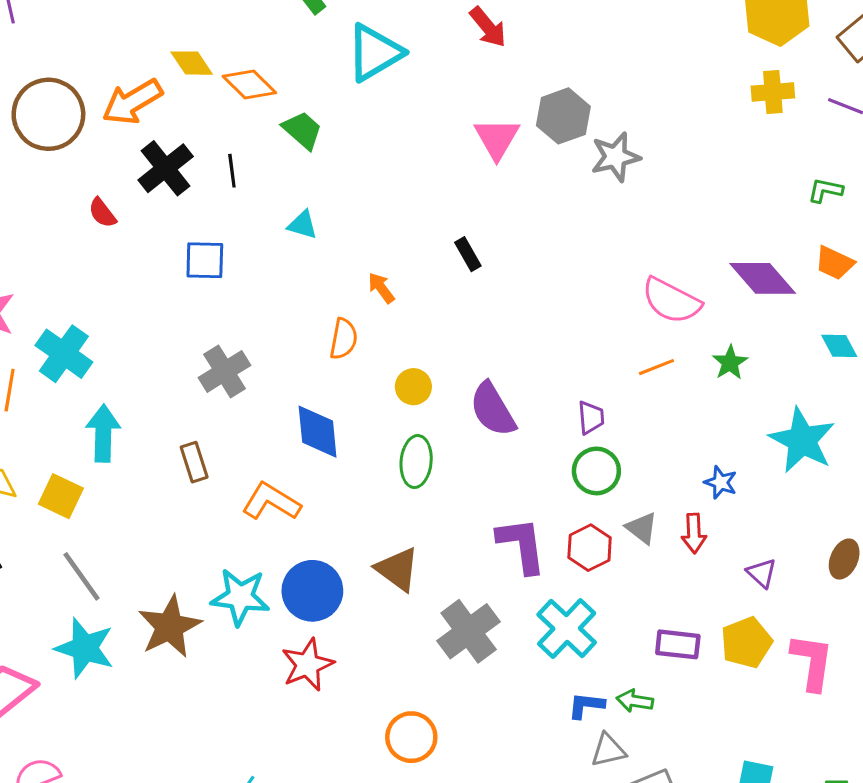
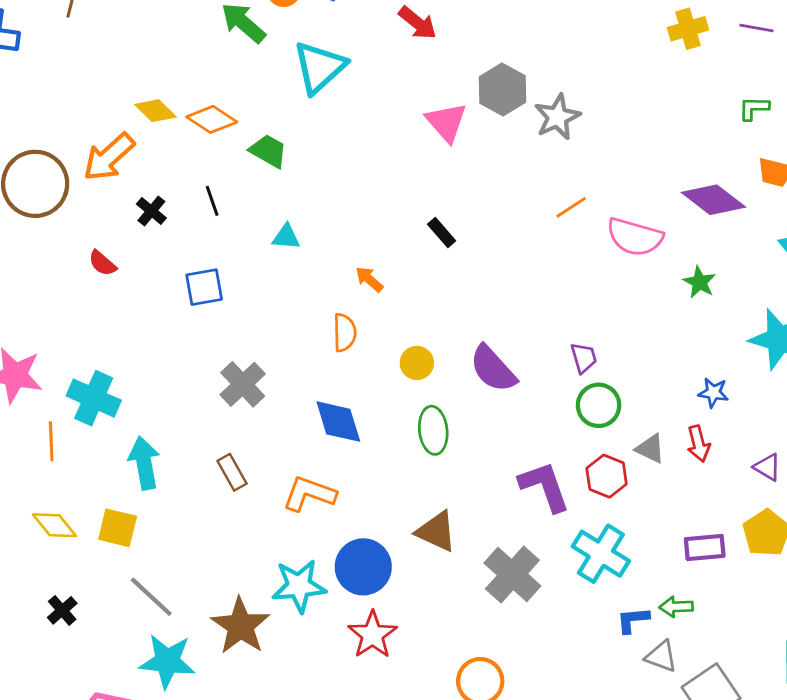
black cross: (166, 168) -> (151, 211), size x0.6
orange line: (656, 367) -> (571, 207), moved
gray triangle: (608, 750) -> (661, 656), turned 44

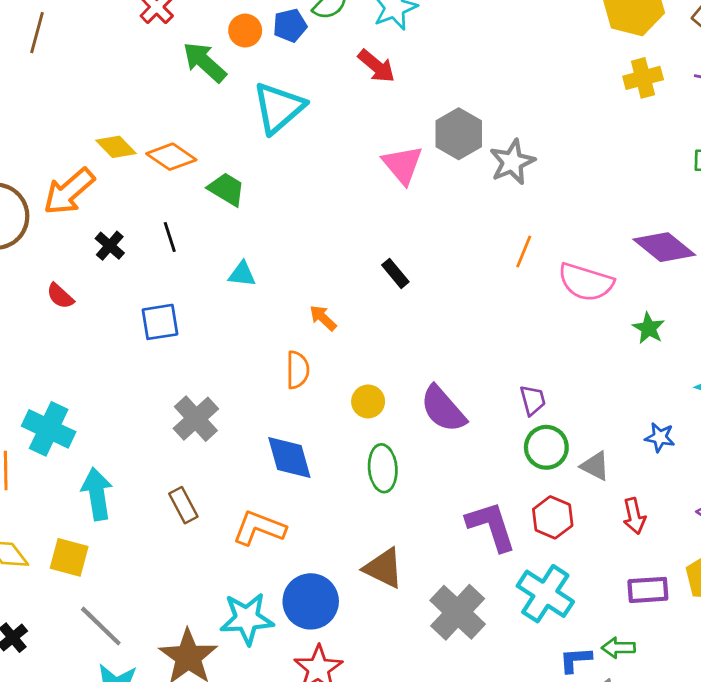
orange line: (571, 207) -> (524, 251), turned -36
red arrow: (698, 444) -> (634, 516), moved
gray triangle: (650, 449) -> (595, 466), moved

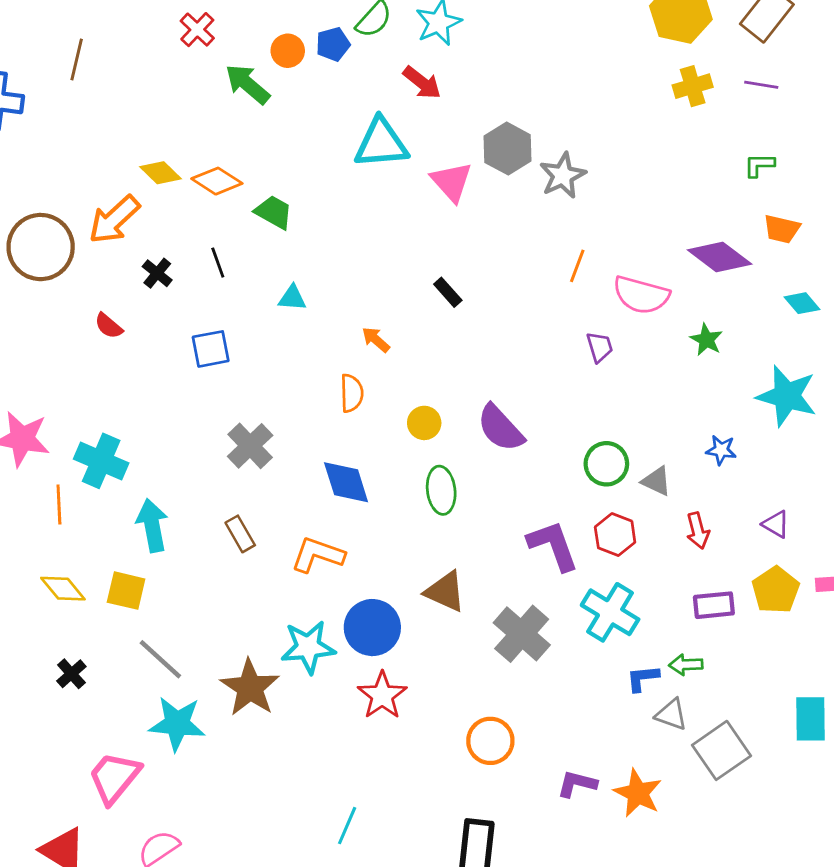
cyan triangle: (279, 108) -> (381, 143), moved, turned 38
purple trapezoid: (533, 400) -> (600, 347), moved

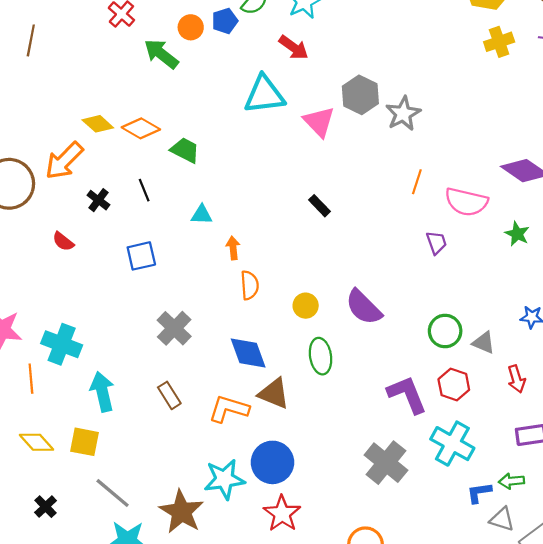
orange arrow: (376, 340) -> (233, 248), moved, turned 45
brown triangle: (445, 591) -> (274, 393), moved

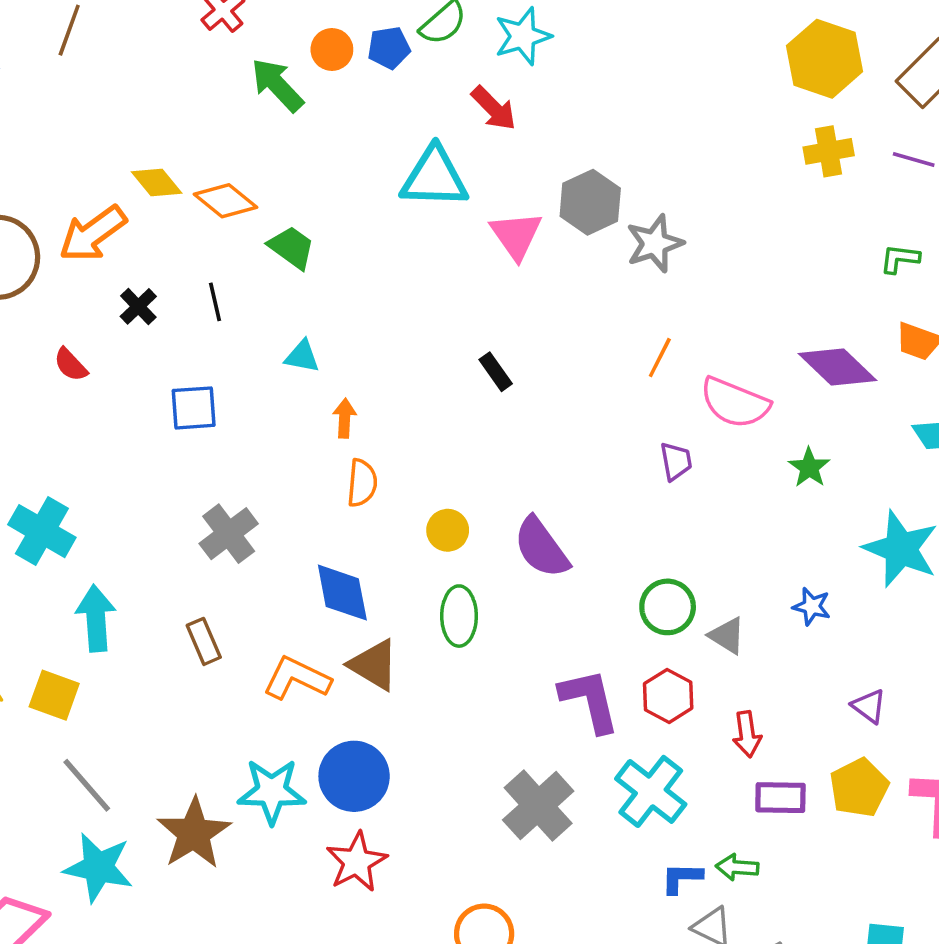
red arrow: (516, 379) -> (747, 734), moved

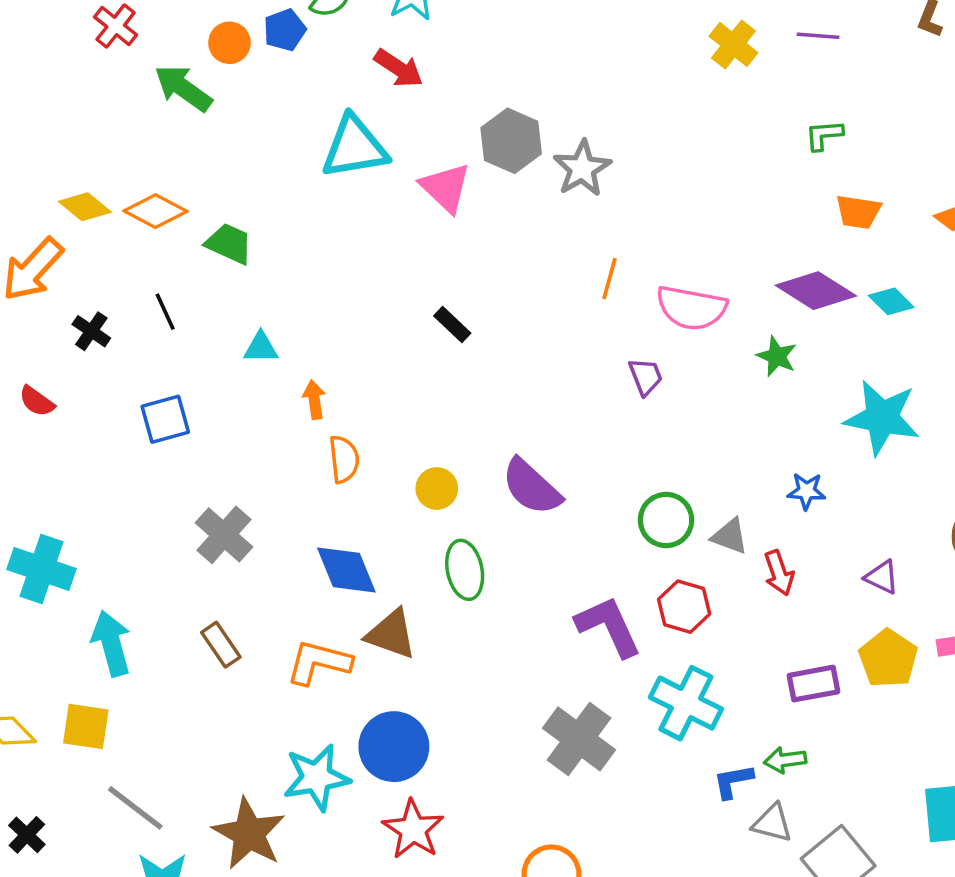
yellow cross: (829, 151) -> (733, 44), turned -30
purple diamond: (837, 367) -> (816, 291), moved
red arrow: (747, 734) -> (779, 573), moved

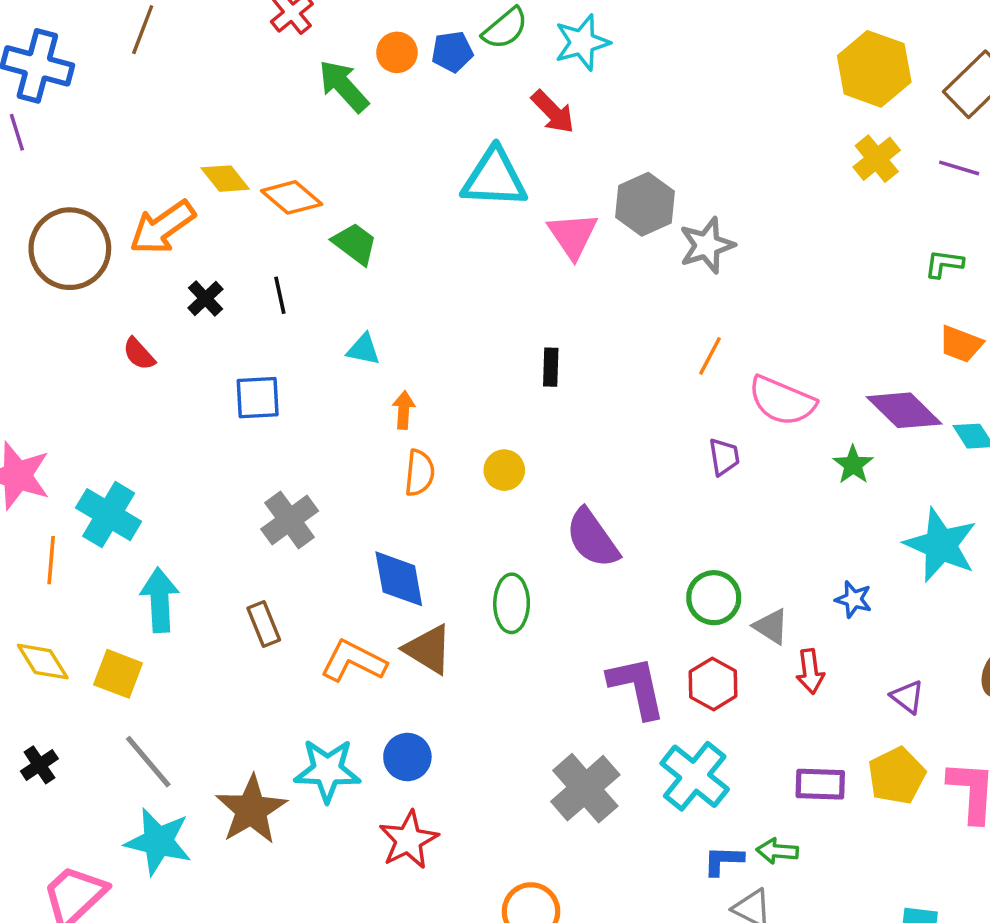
black rectangle: (452, 325) -> (551, 367), turned 36
yellow circle: (437, 488) -> (504, 470), moved
blue circle: (394, 747) -> (407, 757), size x0.7

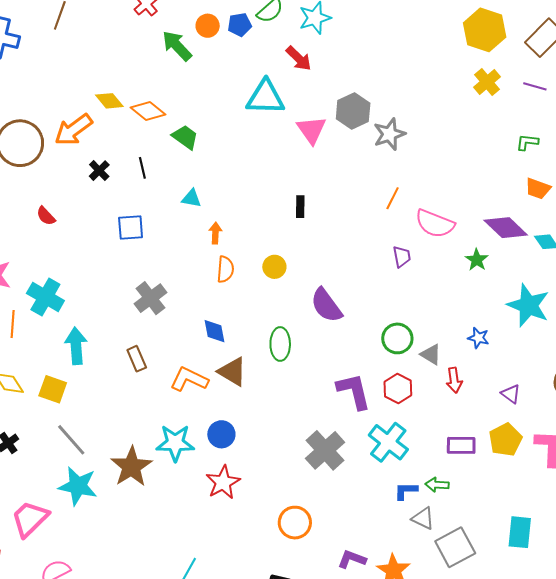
red semicircle: (139, 354) -> (46, 216), moved
blue diamond: (399, 579) -> (215, 331), size x0.7

